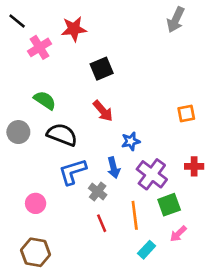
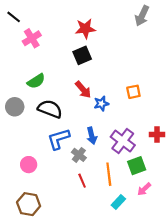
red star: (74, 29) -> (85, 29), moved
green semicircle: (45, 100) -> (36, 81), turned 114
orange square: (186, 114) -> (133, 92), moved
blue star: (131, 141) -> (101, 104), moved

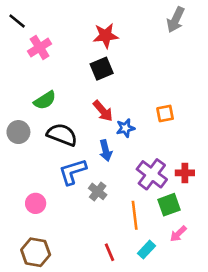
red cross: (157, 135) -> (185, 173), moved
blue arrow: (92, 136) -> (106, 151), moved
red line: (82, 181) -> (110, 252), moved

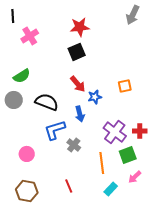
black line: (17, 21) -> (13, 16), turned 48
green semicircle: (45, 100) -> (22, 76), moved
red line: (110, 252) -> (69, 186), moved

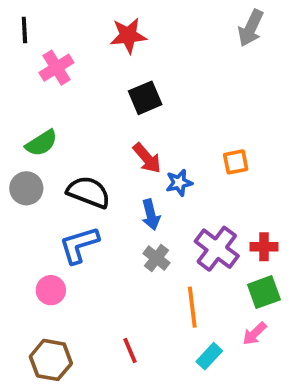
red star: (80, 27) -> (128, 36), moved
blue L-shape: (55, 130) -> (79, 245), moved
gray cross: (74, 145) -> (156, 258), moved
green square: (128, 155) -> (264, 292), moved

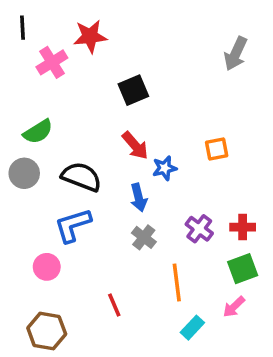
gray arrow: (251, 28) -> (236, 54), moved
red star: (128, 36) -> (90, 36), moved
purple cross: (217, 249) -> (199, 229), size x0.7
red line: (130, 350) -> (114, 305), moved

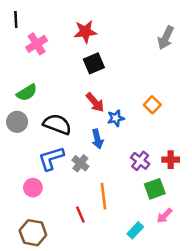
red star: (90, 36) -> (85, 32), moved
orange square: (217, 149) -> (152, 105), turned -35
gray cross: (144, 237) -> (80, 163), moved
green square: (243, 269) -> (155, 189), moved
orange line: (177, 282) -> (104, 196), moved

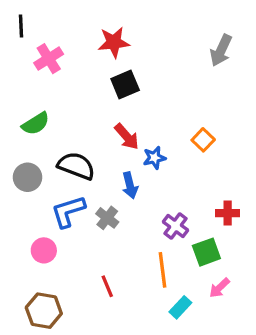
gray circle: (17, 122) -> (28, 177), moved
purple cross: (140, 161) -> (175, 226), moved
orange line: (104, 196) -> (162, 270), moved

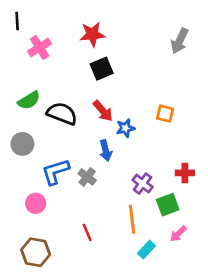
orange square: (203, 140) -> (165, 114), turned -30
black semicircle: (76, 166) -> (62, 114), moved

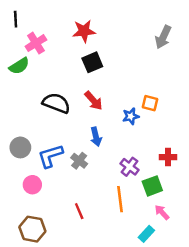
green semicircle: (29, 100) -> (19, 66), moved
blue star: (125, 128) -> (131, 116), moved
gray circle: (22, 144) -> (20, 147), moved
pink arrow: (178, 234) -> (162, 212), turned 91
cyan rectangle: (147, 250) -> (146, 234), moved

